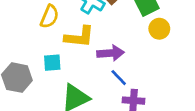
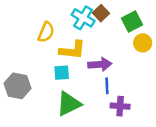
cyan square: (52, 63) -> (62, 73), moved
blue line: (119, 78) -> (107, 86), turned 42

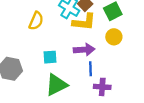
yellow circle: (143, 43) -> (114, 37), moved
yellow L-shape: (72, 50) -> (84, 22), moved

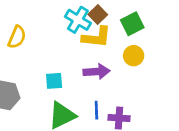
yellow semicircle: (36, 21) -> (17, 37), moved
blue line: (90, 69) -> (96, 110), moved

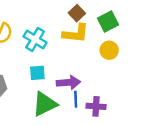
cyan cross: (78, 20) -> (35, 39), moved
purple arrow: (96, 72) -> (69, 82), moved

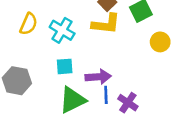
yellow circle: (109, 50) -> (160, 42), moved
purple cross: (96, 106) -> (128, 103), turned 30

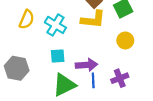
yellow circle: (160, 42) -> (125, 40), moved
purple cross: (128, 103) -> (120, 78), moved, turned 35

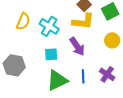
purple arrow: (86, 65) -> (77, 46), moved, turned 60
purple cross: (120, 78) -> (107, 74), turned -35

